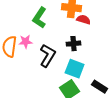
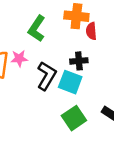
red semicircle: (84, 20) -> (91, 31), turned -112
cyan square: (75, 69) -> (70, 82), moved

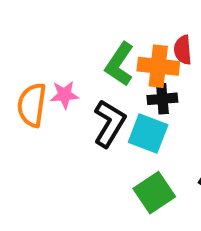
orange cross: (76, 16) -> (158, 66), moved
green L-shape: (37, 29) -> (120, 64), moved

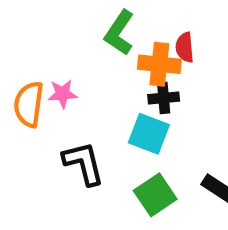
green L-shape: (120, 64) -> (119, 33), moved
black L-shape: (109, 123) -> (84, 163), moved, turned -45

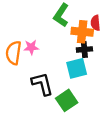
cyan square: (149, 134) -> (77, 68), turned -35
green square: (155, 195) -> (67, 100), moved

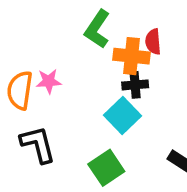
cyan square: (77, 68) -> (122, 116), turned -30
black L-shape: (42, 84) -> (38, 144), moved

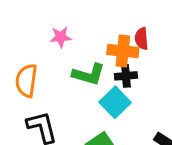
green L-shape: (97, 29) -> (89, 74), moved, turned -108
pink star: (49, 81) -> (61, 37), moved

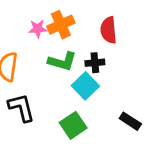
red semicircle: (141, 39) -> (108, 30), size x1.4
orange cross: (123, 51) -> (61, 25), moved, turned -30

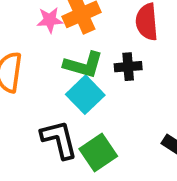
cyan square: (85, 86) -> (85, 95), moved
black L-shape: (21, 108) -> (59, 139), moved

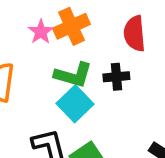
pink star: (50, 20) -> (41, 32), turned -30

